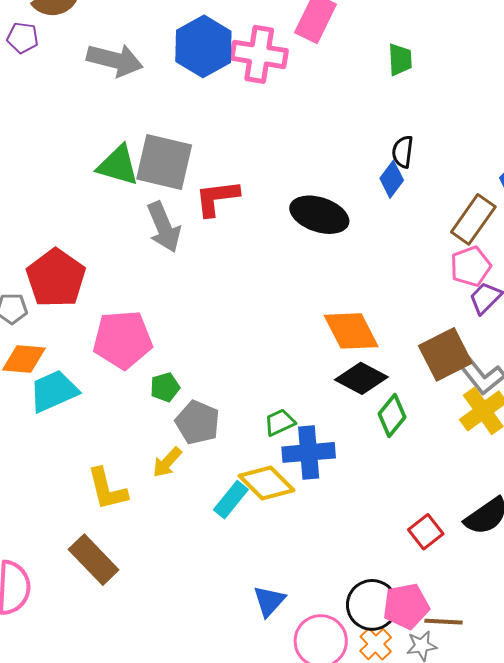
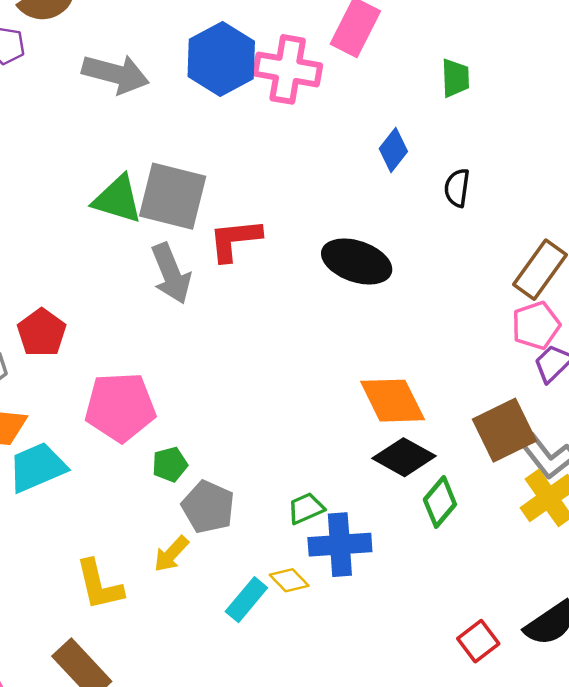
blue diamond: (392, 179) -> (393, 150), moved
red pentagon: (56, 278) -> (42, 333), size x0.7
yellow diamond: (266, 483) -> (289, 580), size x0.6

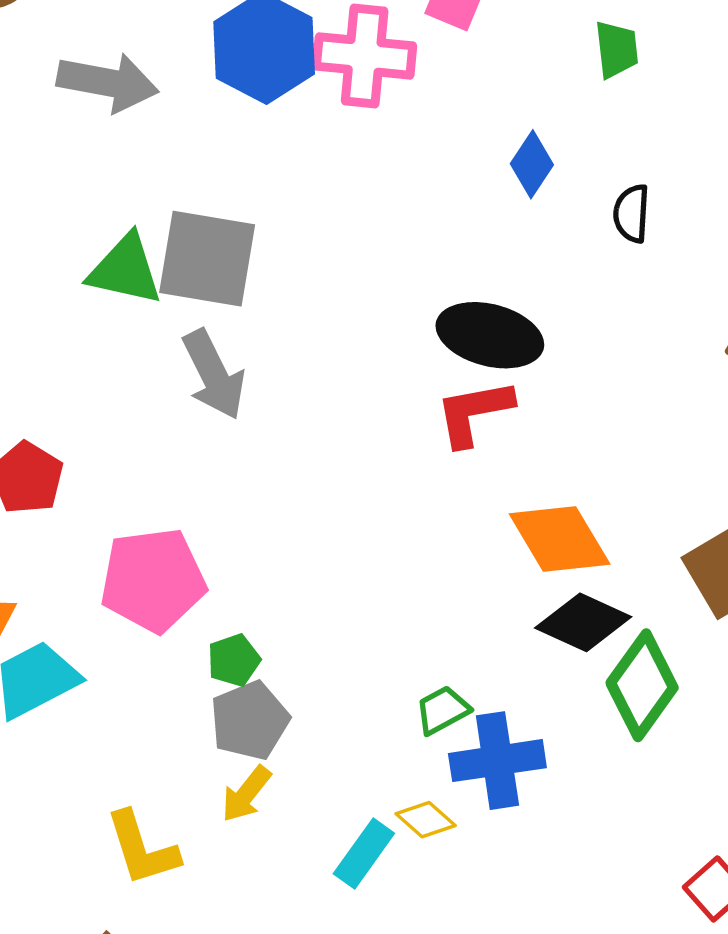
red L-shape: (235, 240) -> (474, 412), moved
green diamond: (440, 502) -> (642, 685), size x1.4
gray pentagon: (208, 507) -> (250, 721), moved, turned 30

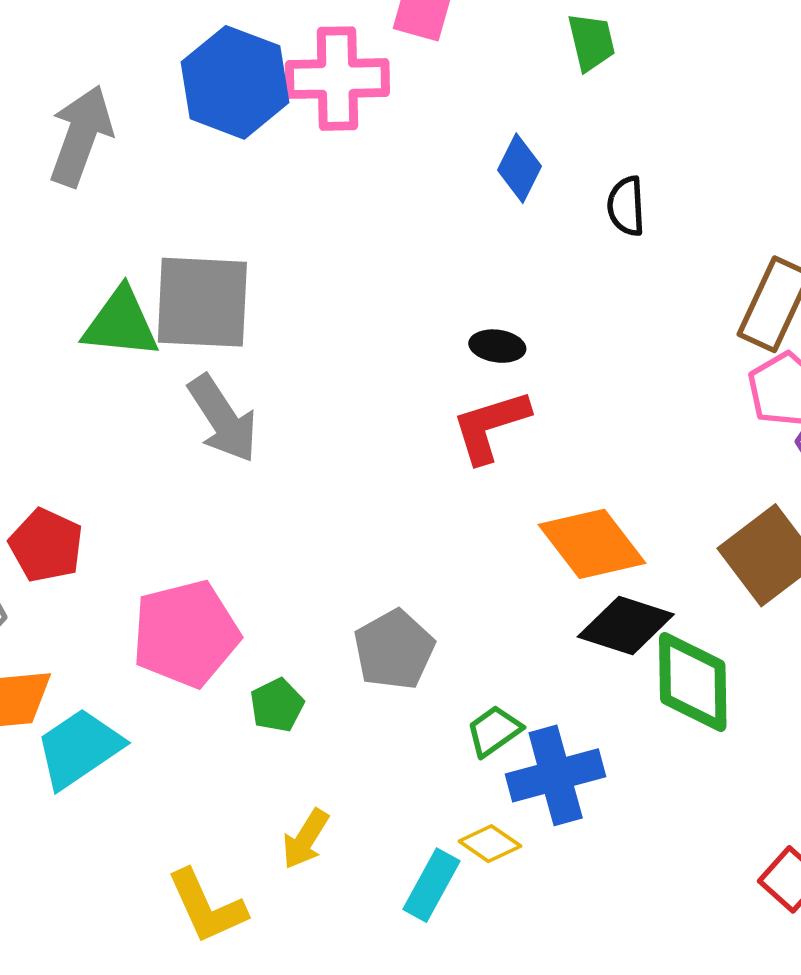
gray arrow: (108, 82) -> (81, 136), turned -74
black ellipse: (490, 335) -> (497, 346), size x0.5
green diamond: (642, 685) -> (693, 682), turned -30
gray pentagon: (250, 721) -> (394, 650), moved

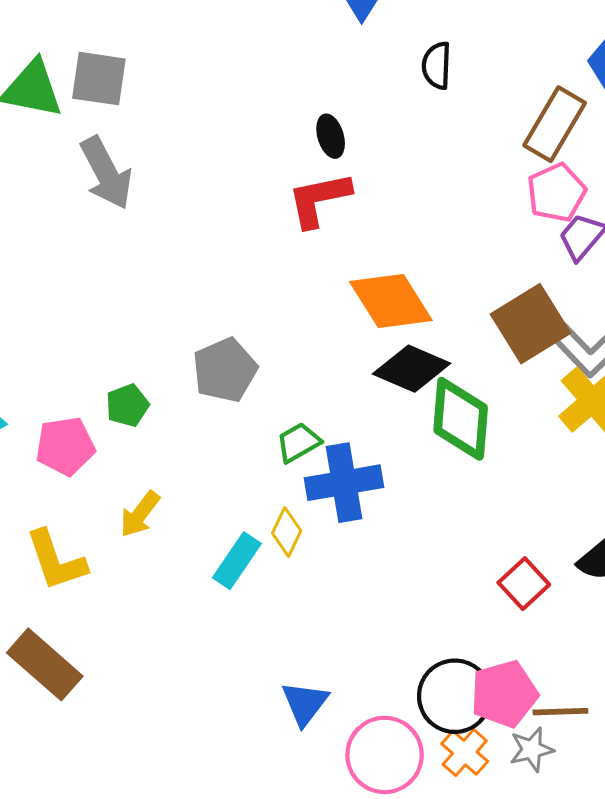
black semicircle: (626, 206) -> (437, 66), moved
gray square: (202, 302) -> (99, 79), size x0.7
black ellipse: (497, 346) -> (331, 136), turned 60
pink pentagon: (186, 634) -> (65, 446), moved, size x0.7
yellow diamond: (490, 844) -> (287, 532), turned 75

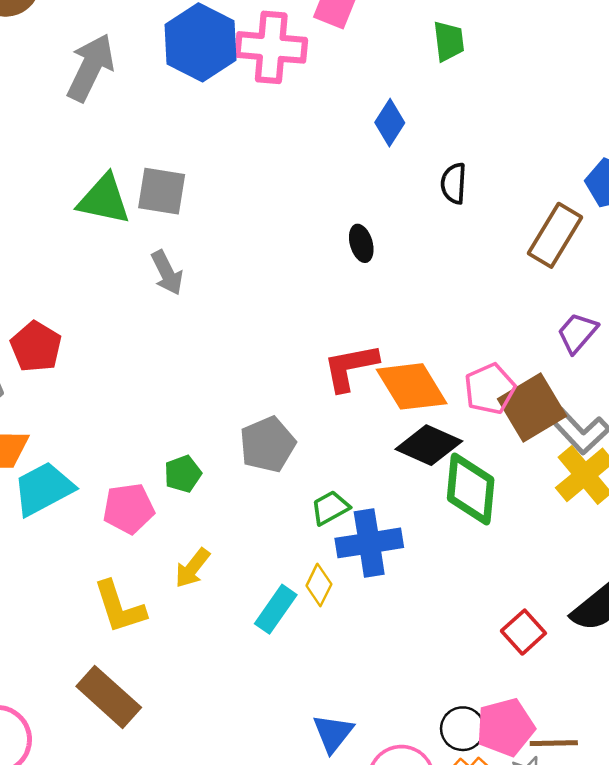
gray arrow: (106, 173) -> (167, 273), size x0.7
pink pentagon: (556, 193) -> (490, 389), moved
red L-shape: (319, 199) -> (350, 367), moved
black circle: (455, 696) -> (463, 729), size x0.7

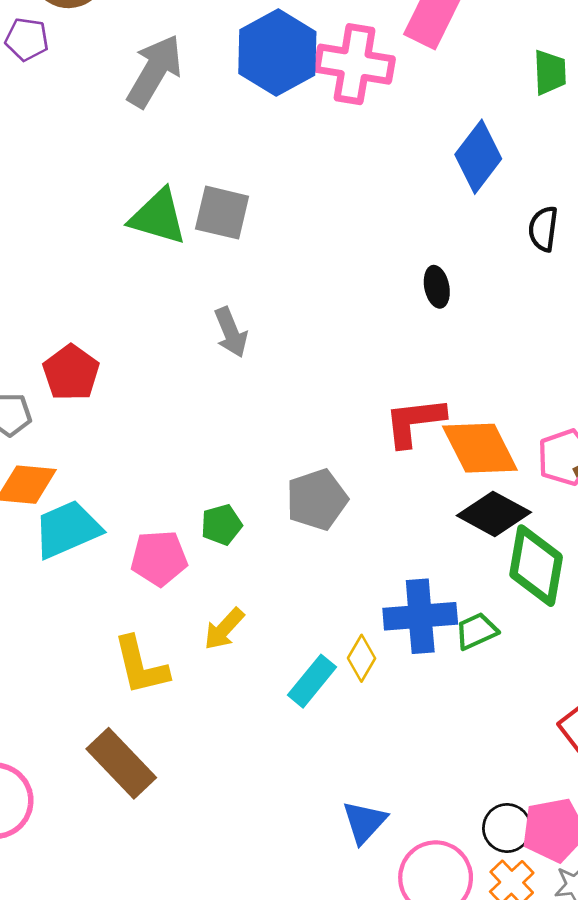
blue diamond: (390, 123) -> (478, 157), size x1.4
gray arrow: (167, 273) -> (231, 332), moved
green trapezoid: (330, 508) -> (476, 631), moved

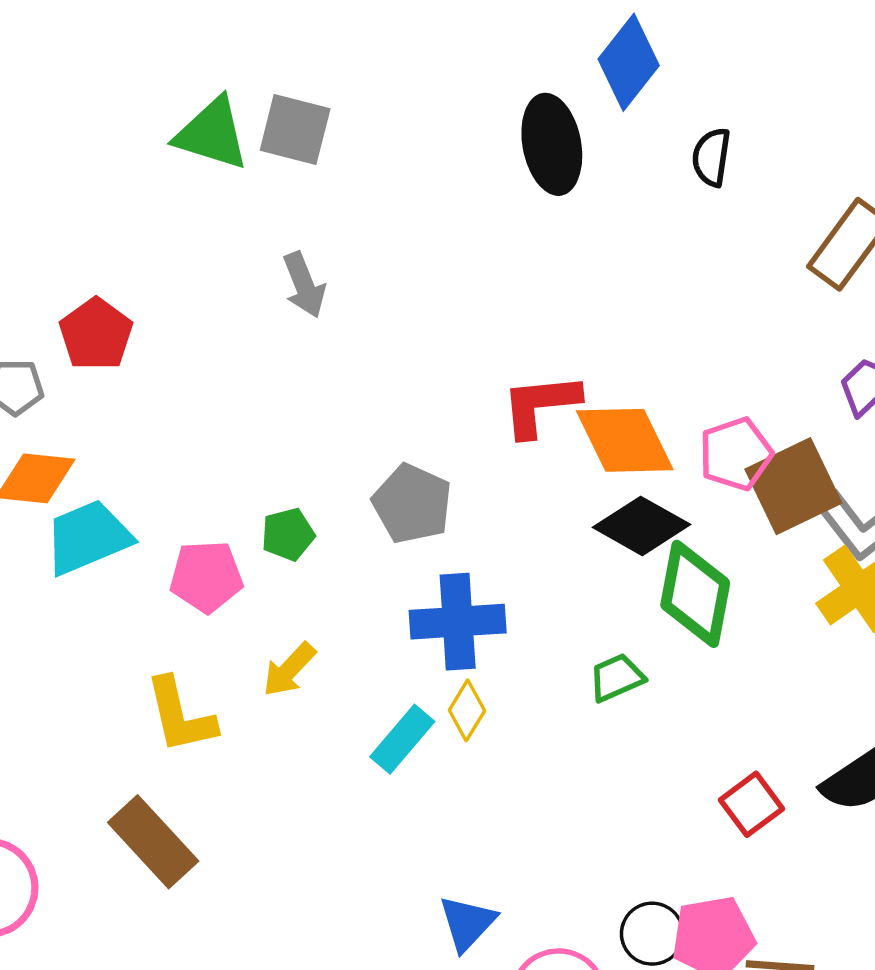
black ellipse: (437, 287) -> (552, 144), moved, size x1.8
gray pentagon: (317, 500) -> (412, 504), turned -30
blue cross: (420, 616) -> (458, 622), moved

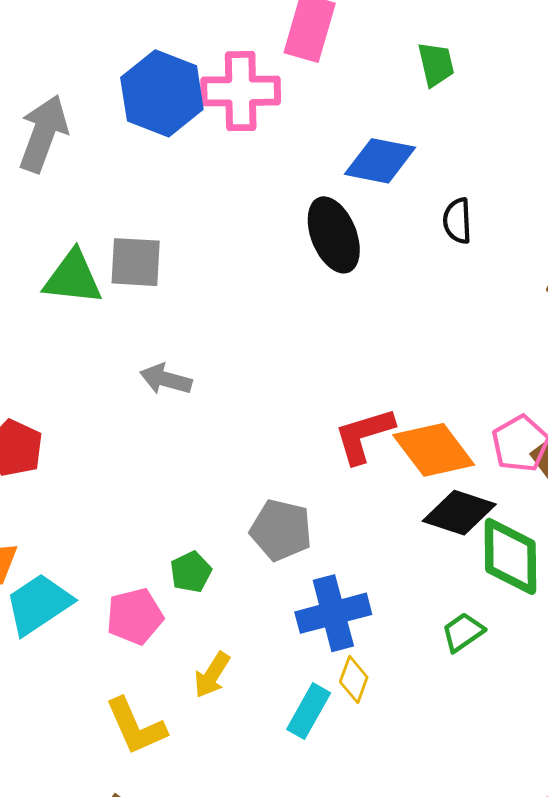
blue diamond: (629, 62) -> (380, 161), turned 74
gray arrow: (304, 285) -> (166, 379), turned 138

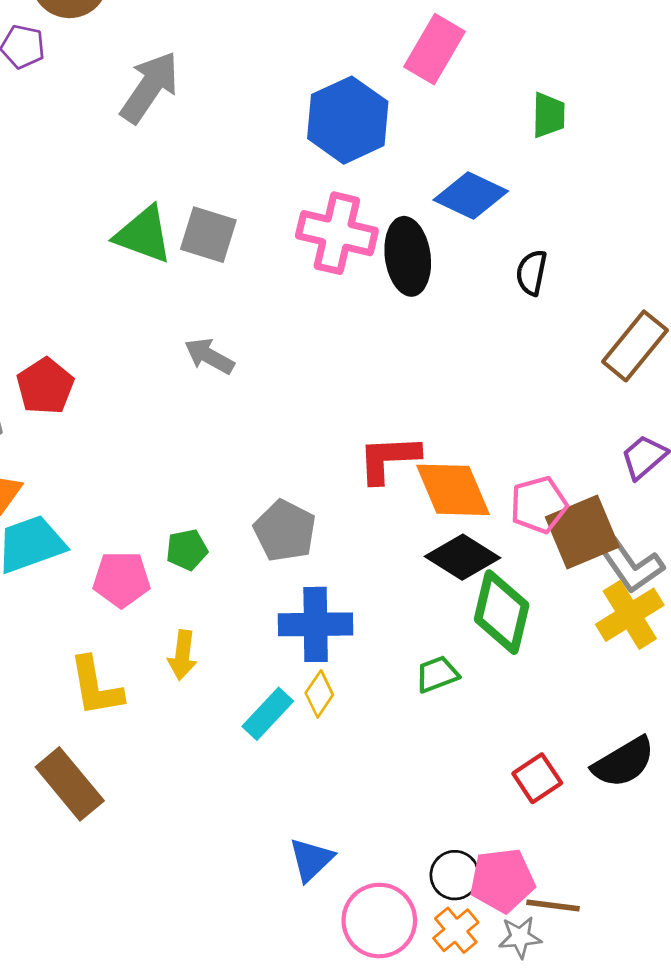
pink cross: (241, 91) -> (337, 233), moved
blue hexagon: (162, 93) -> (348, 120), moved
yellow arrow: (212, 675) -> (182, 655), turned -39

